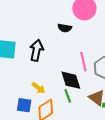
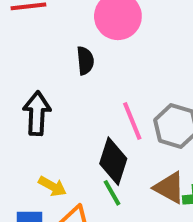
black semicircle: (65, 28) -> (85, 61), turned -96
black diamond: (71, 80) -> (113, 161), turned 45

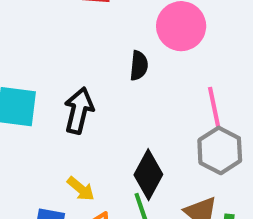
pink line: (132, 121) -> (214, 107), moved

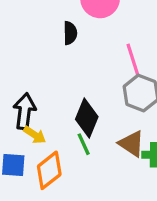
black arrow: (79, 111) -> (24, 111), moved

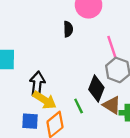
black diamond: (87, 118) -> (96, 89), moved
yellow arrow: (35, 135) -> (45, 100), size x1.5

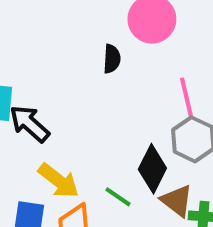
black arrow: (37, 84) -> (29, 124), moved, turned -60
green line: (79, 106) -> (118, 197), turned -35

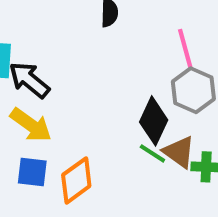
yellow arrow: (59, 181) -> (31, 125), moved
green line: (118, 197) -> (152, 153), moved

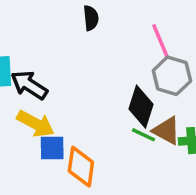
blue square: (32, 172) -> (52, 148), moved
orange diamond: (76, 180) -> (81, 167), turned -39

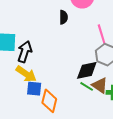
black arrow: (29, 85) -> (25, 52), turned 70
black diamond: (141, 107) -> (87, 70), turned 55

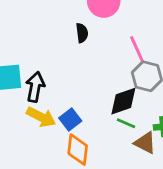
brown triangle: (100, 85) -> (145, 143), moved
blue square: (34, 89) -> (70, 119), moved, turned -35

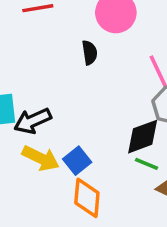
black arrow: (35, 87) -> (33, 121), turned -124

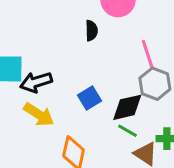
blue square: (77, 161) -> (90, 98), moved

